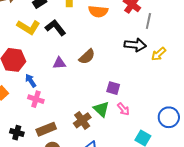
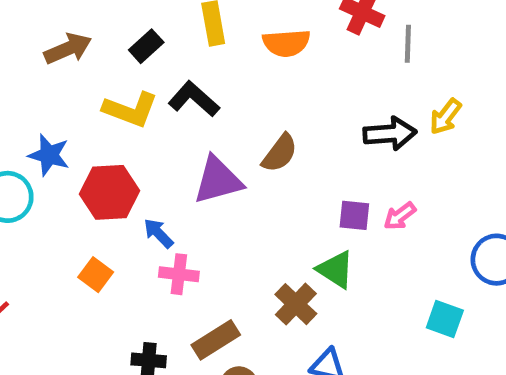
black arrow: (135, 45) -> (390, 134), moved
purple triangle: (59, 63) -> (218, 180), size x1.6
pink arrow: (123, 109) -> (400, 216), moved, turned 104

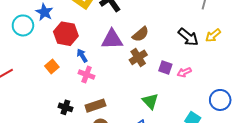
black arrow: (390, 134) -> (188, 37), turned 30
green triangle: (336, 269) -> (150, 101), moved
brown cross: (296, 304) -> (138, 57), moved

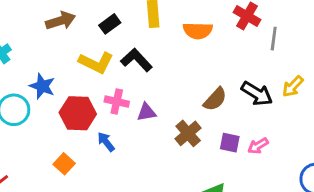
brown semicircle: (141, 34) -> (215, 99), moved
purple triangle: (112, 39) -> (146, 112), size x0.6
pink cross: (87, 75) -> (117, 102), moved

